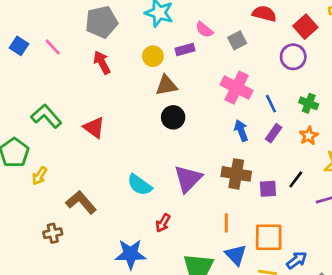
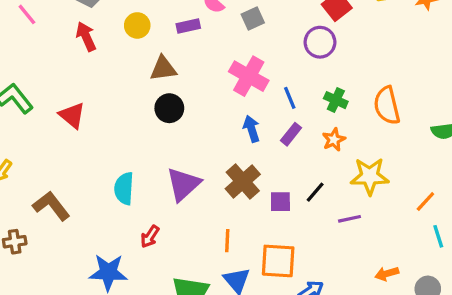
yellow circle: (153, 56) -> (137, 25), moved
brown cross: (236, 174) -> (243, 181), turned 36
cyan semicircle: (140, 185) -> (124, 188), turned 55

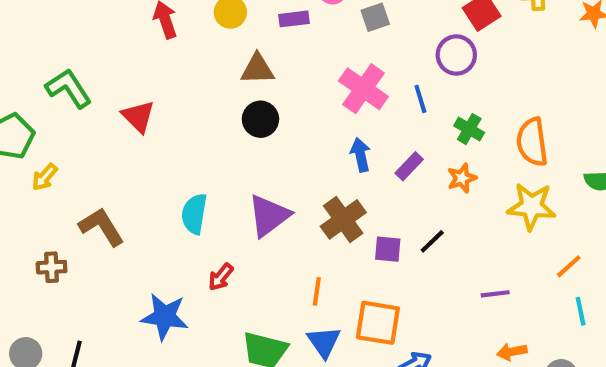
blue line: (290, 98) -> (420, 99), moved
yellow star: (370, 176) -> (531, 206), moved
purple line: (349, 219) -> (495, 294), moved

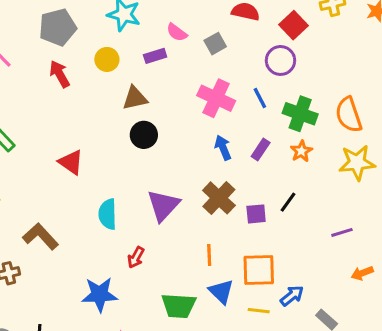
red triangle: (138, 117) -> (71, 162), moved
green cross: (469, 129) -> (300, 114), size x1.5

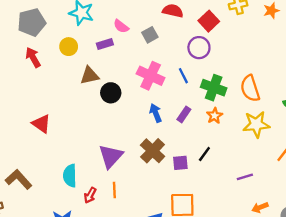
black circle: (144, 135) -> (111, 93), moved
cyan semicircle: (108, 214) -> (70, 176), moved
orange line: (209, 255) -> (114, 190), moved

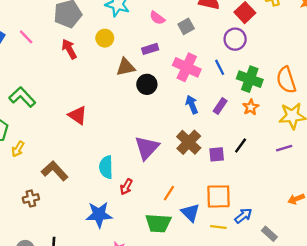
purple rectangle: (105, 44) -> (150, 49), moved
purple line: (245, 177) -> (284, 148), moved
orange line: (114, 190) -> (169, 193), moved, turned 35

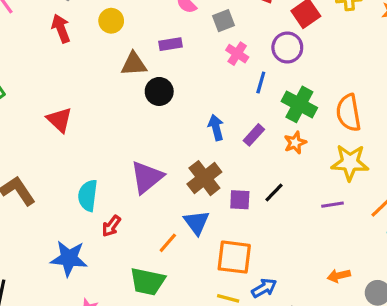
pink cross: (187, 67) -> (237, 54), moved, size x0.6
blue line: (220, 67) -> (261, 83), turned 35
blue triangle: (190, 213) -> (197, 222), moved

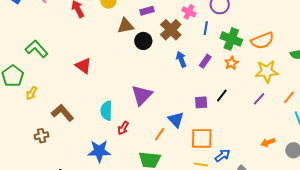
orange semicircle: (349, 113) -> (262, 41), turned -95
brown cross: (204, 178) -> (171, 30), moved
purple line: (332, 205) -> (259, 99), turned -32

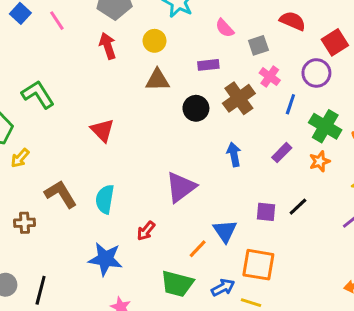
brown triangle: (126, 26) -> (157, 80), moved
blue arrow: (181, 59) -> (234, 154), moved
cyan semicircle: (106, 111) -> (105, 199), moved
blue arrow: (223, 156) -> (223, 287), moved

